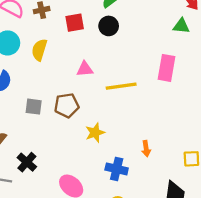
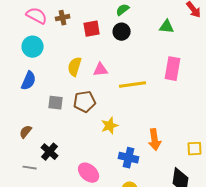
green triangle: (181, 26) -> (167, 27), moved
yellow semicircle: (39, 50) -> (75, 67), moved
orange arrow: (146, 149) -> (155, 140), size x1.5

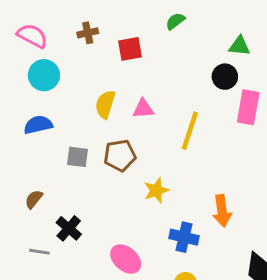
pink semicircle: (37, 16) -> (32, 36), moved
black circle: (122, 32) -> (225, 77), moved
blue semicircle: (29, 81) -> (38, 125), turned -126
yellow line: (133, 85) -> (190, 131), turned -64

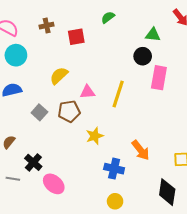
yellow semicircle: (105, 104) -> (59, 76), turned 30
pink triangle: (143, 109) -> (87, 92), moved
gray square: (77, 157) -> (39, 112), turned 35
orange arrow: (222, 211) -> (141, 150), turned -30
pink ellipse: (126, 259) -> (54, 184), moved

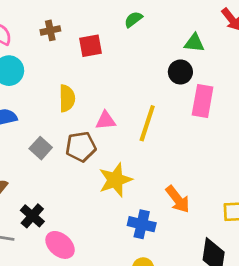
yellow semicircle: (59, 76) -> (67, 98), turned 132
yellow star: (95, 136) -> (115, 180), size x1.4

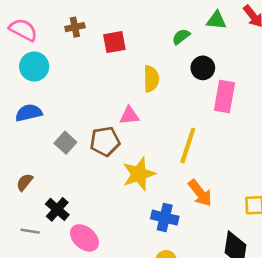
green semicircle: (133, 19) -> (181, 37), moved
green triangle: (194, 43) -> (216, 20), moved
yellow semicircle: (67, 98) -> (151, 79), moved
yellow line: (147, 123) -> (188, 145), moved

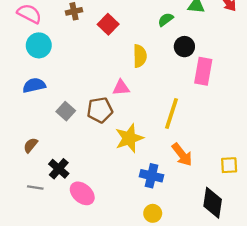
red square: (114, 42) -> (108, 24), turned -36

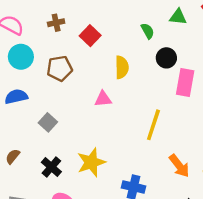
green semicircle: (166, 20) -> (148, 31), turned 98
brown pentagon: (100, 110) -> (60, 68), moved
yellow star: (129, 138) -> (91, 162), moved
orange arrow: (182, 155) -> (179, 166), moved
black cross: (59, 169) -> (51, 167), moved

